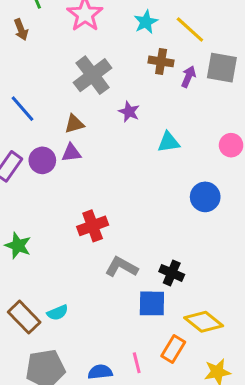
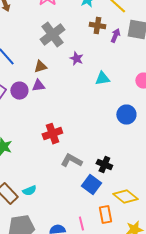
blue square: (152, 303) -> (91, 185), turned 36
orange rectangle: (173, 349) -> (105, 215), turned -42

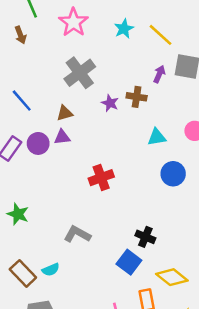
brown cross: (97, 26) -> (137, 97), moved
cyan triangle: (102, 79) -> (157, 137), moved
red cross: (52, 134) -> (101, 178), moved
gray L-shape: (71, 161) -> (77, 234), moved

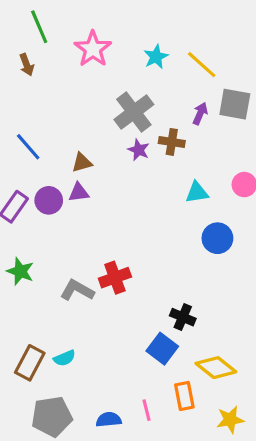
gray cross: (80, 73) -> (134, 112), moved
red cross: (101, 178) -> (115, 278), moved
green star: (18, 214) -> (20, 271), moved
gray L-shape: (77, 234) -> (77, 290), moved
brown rectangle: (23, 273) -> (30, 363), turned 72

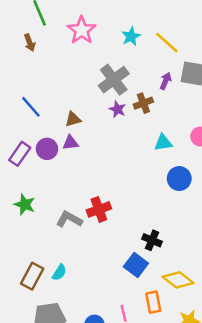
brown cross: (172, 142) -> (143, 103), turned -30
cyan semicircle: (64, 358) -> (59, 272), turned -35

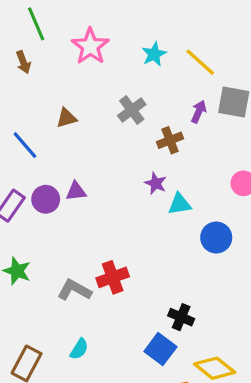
gray cross: (114, 80) -> (132, 110), size x0.7
purple star: (117, 109) -> (156, 183), moved
brown triangle: (73, 119) -> (66, 118), moved
cyan triangle: (163, 143) -> (180, 204), moved
cyan semicircle: (59, 272) -> (79, 349), moved

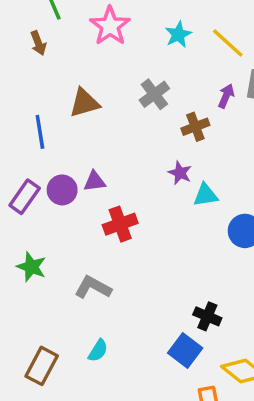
brown triangle: (66, 118) -> (84, 103), size x1.4
blue line: (25, 145) -> (40, 132), turned 32
red cross: (113, 277) -> (120, 224), moved

